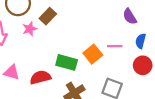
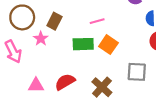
pink line: (115, 46) -> (97, 21), moved
green rectangle: (67, 62) -> (83, 44), moved

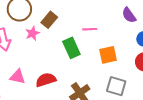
green rectangle: (83, 44) -> (71, 48), turned 54
orange square: (108, 45) -> (108, 55), moved, turned 30

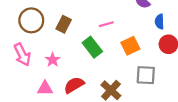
pink star: (32, 33) -> (53, 60), moved

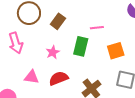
green rectangle: (92, 47) -> (81, 46), turned 42
pink star: (53, 60) -> (53, 52), moved

